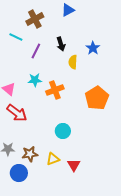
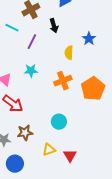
black arrow: (61, 44) -> (54, 26), moved
orange cross: (55, 90) -> (63, 81), moved
brown star: (30, 154) -> (25, 133), moved

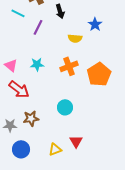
yellow semicircle: (69, 53) -> (75, 38), turned -88
cyan star: (31, 71) -> (37, 64), moved
yellow triangle: (49, 150) -> (55, 149), moved

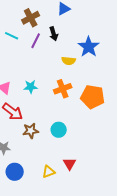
blue star: (95, 24) -> (89, 47), size x1.5
purple line: (38, 27) -> (36, 41), moved
orange pentagon: (99, 74) -> (93, 97), turned -30
brown star: (31, 118) -> (31, 131), moved

